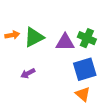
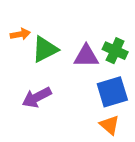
orange arrow: (12, 35) -> (20, 34), moved
purple arrow: (28, 73) -> (37, 97), size x1.5

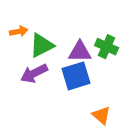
blue square: (112, 92) -> (76, 76), moved
purple arrow: (37, 97) -> (34, 73), moved

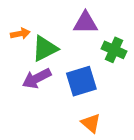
purple triangle: (80, 52) -> (85, 23), moved
orange triangle: (101, 115) -> (91, 123), moved

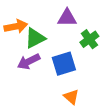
orange arrow: (20, 34) -> (16, 26), size x1.5
green cross: (114, 50) -> (89, 39), turned 30

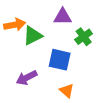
purple arrow: (29, 62) -> (27, 78), moved
blue square: (64, 64) -> (60, 60), turned 30

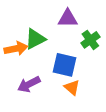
orange arrow: (15, 25) -> (16, 49), moved
orange triangle: (67, 91) -> (72, 88), moved

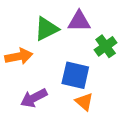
green triangle: (35, 39) -> (46, 29), moved

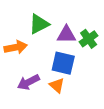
purple triangle: (79, 21) -> (66, 35), moved
orange triangle: (84, 102) -> (57, 85), moved

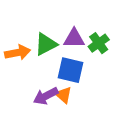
green triangle: (39, 24) -> (46, 44), moved
purple arrow: (28, 82) -> (46, 96), moved

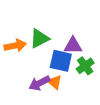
purple triangle: (74, 38) -> (73, 46), moved
green cross: (99, 43) -> (85, 66), moved

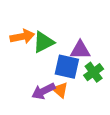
orange arrow: (15, 46) -> (22, 37), moved

